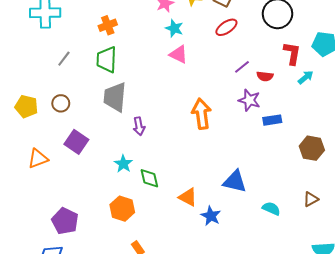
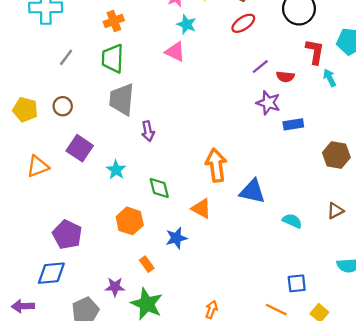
pink triangle: (179, 54) -> (175, 52), moved
cyan arrow: (306, 77) -> (330, 78), turned -77
orange arrow: (201, 114) -> (216, 165), moved
cyan star: (123, 164) -> (116, 170), moved
blue star: (211, 216) -> (176, 238), moved, turned 30

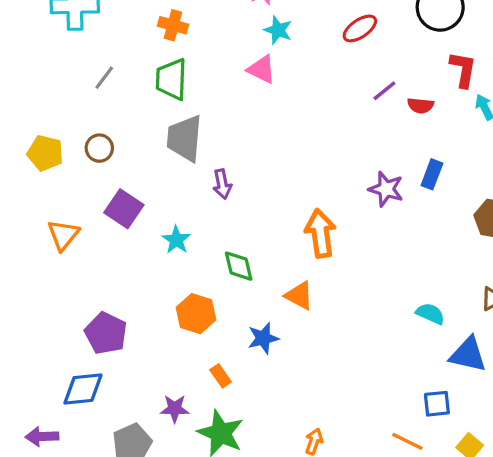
orange cross: (114, 21) -> (173, 25), turned 36
purple star: (268, 103) -> (386, 189), moved
blue rectangle: (293, 124) -> (432, 174), turned -60
orange triangle: (38, 166) -> (63, 235), turned -30
blue triangle: (252, 191) -> (468, 355), moved

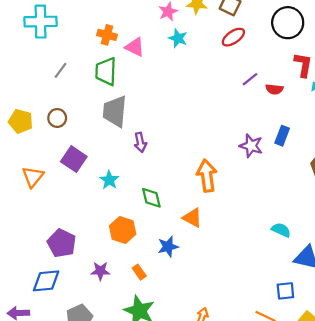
pink triangle: (262, 69) -> (135, 47), moved
purple star: (175, 409) -> (100, 271), moved

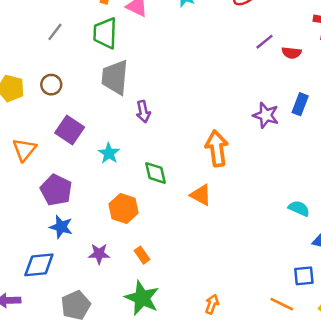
purple pentagon: (62, 243) -> (56, 190), moved
blue star: (168, 247) -> (61, 227), moved, turned 30

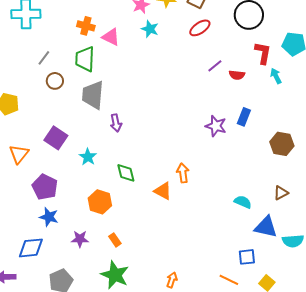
brown circle: (51, 85) -> (55, 81), moved
orange arrow: (217, 148) -> (183, 173), moved, size x0.7

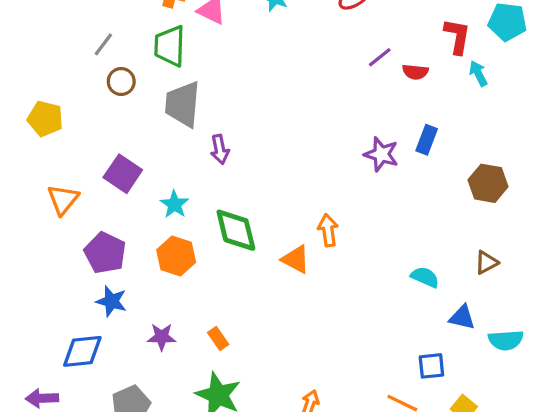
green diamond: (126, 173) -> (236, 230), size x1.4
orange hexagon: (100, 202) -> (176, 256), moved
blue triangle: (266, 227) -> (462, 317), size x0.7

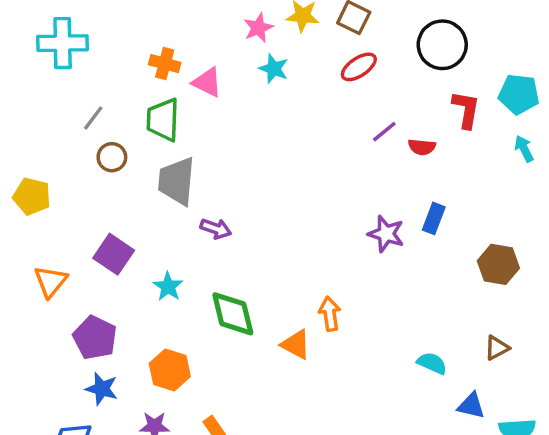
cyan arrow: (478, 73) -> (524, 149), moved
purple arrow: (220, 149) -> (216, 229), turned -60
orange hexagon: (176, 256) -> (170, 370), moved

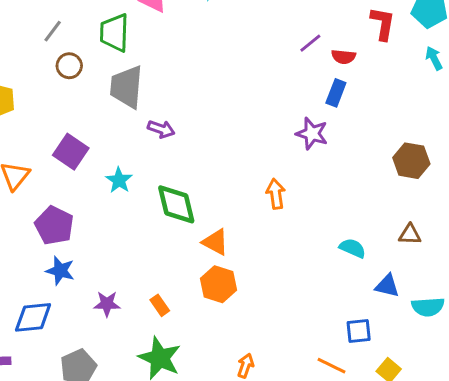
blue rectangle: (434, 218) -> (336, 93), moved
orange arrow: (330, 314) -> (276, 194), moved
orange triangle: (296, 344) -> (215, 242), moved
brown triangle: (497, 348) -> (410, 235), turned 30
orange hexagon: (170, 370) -> (218, 284), moved

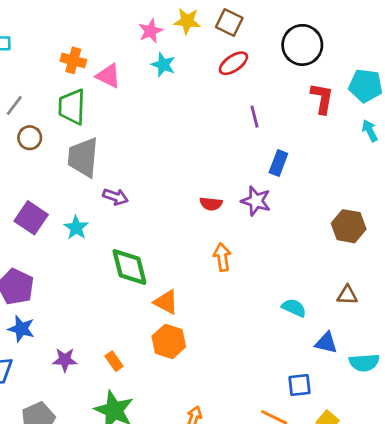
purple line: (310, 43) -> (255, 117), turned -65
red semicircle: (344, 57) -> (211, 204), moved
cyan star: (119, 180) -> (76, 228), moved

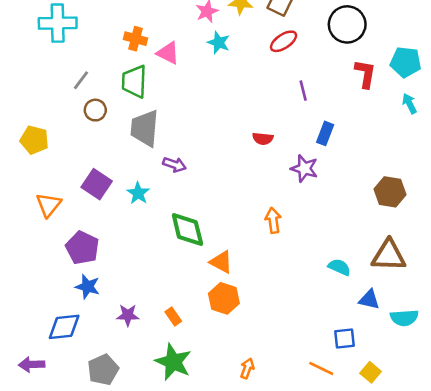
red semicircle: (211, 204) -> (263, 139), moved
brown triangle: (347, 295) -> (389, 255), size x1.8

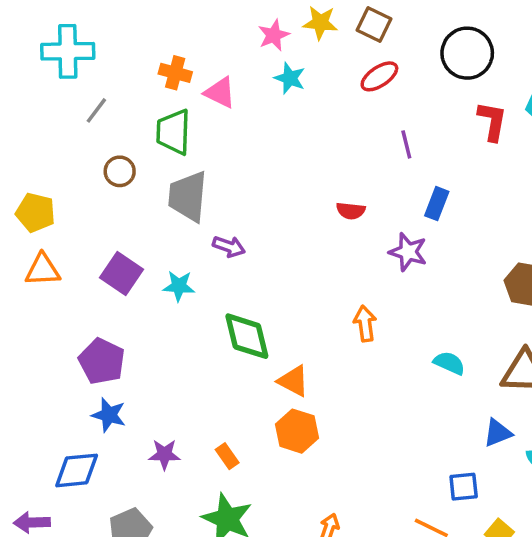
gray line: (81, 80) -> (96, 110), moved
cyan star: (138, 193) -> (179, 286), turned -30
orange triangle: (49, 205) -> (43, 270), moved, turned 48
cyan semicircle: (339, 267) -> (449, 363), moved
blue triangle: (369, 300) -> (498, 433), turned -35

